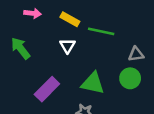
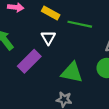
purple rectangle: (47, 89) -> (29, 61), moved

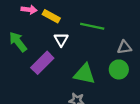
yellow rectangle: (51, 13) -> (51, 16), moved

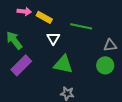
purple rectangle: (42, 63) -> (21, 65), moved
green triangle: (84, 74) -> (63, 64), moved

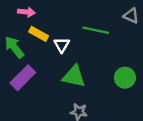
yellow rectangle: (44, 17) -> (39, 34), moved
gray triangle: (110, 45) -> (131, 16), moved, turned 32

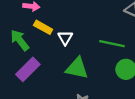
green line: (96, 30) -> (112, 44), moved

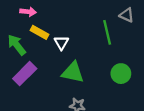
green line: (112, 44) -> (107, 32), moved, turned 65

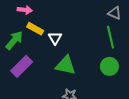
green line: (107, 32) -> (110, 37), moved
green arrow: (17, 45) -> (14, 40), turned 78

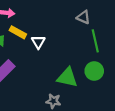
gray triangle: (115, 13) -> (83, 17), moved
green triangle: (65, 65) -> (67, 77), moved

